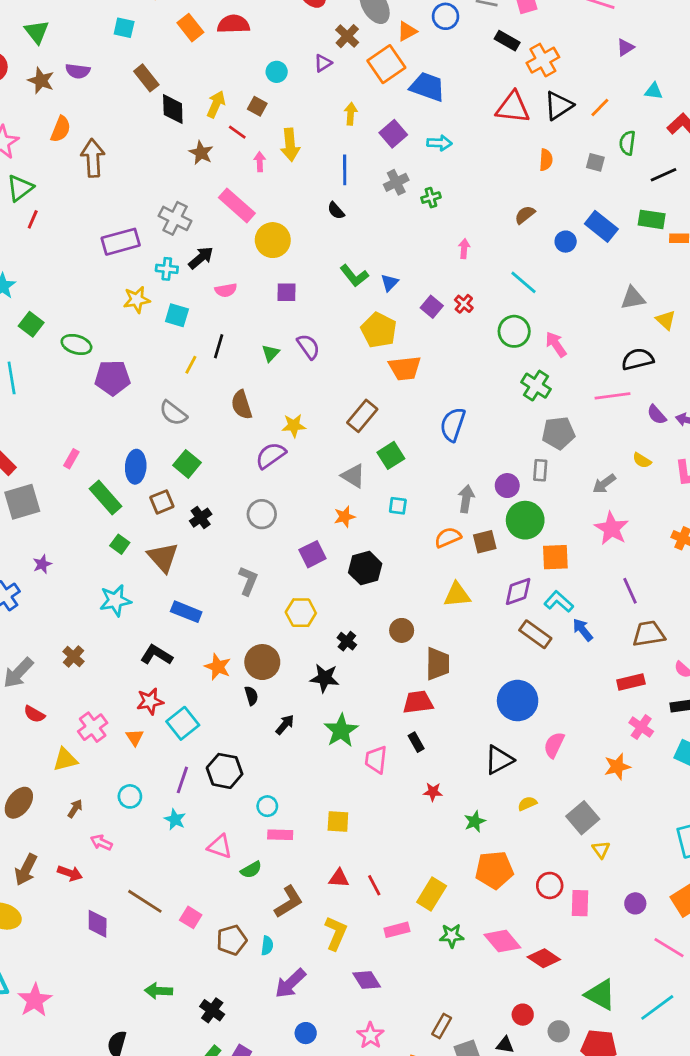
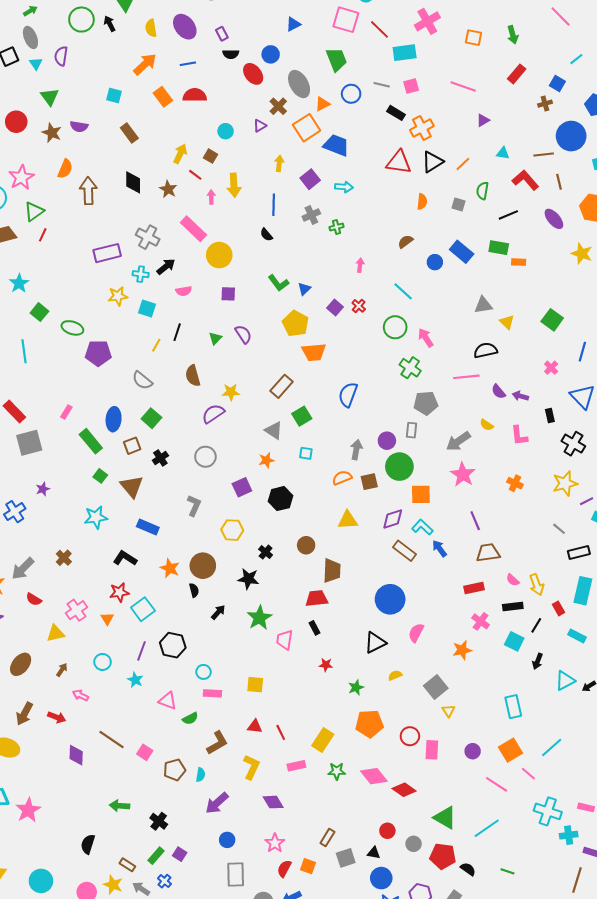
black diamond: (173, 109) -> (133, 182), moved
gray arrow: (604, 484) -> (458, 441), size x1.4

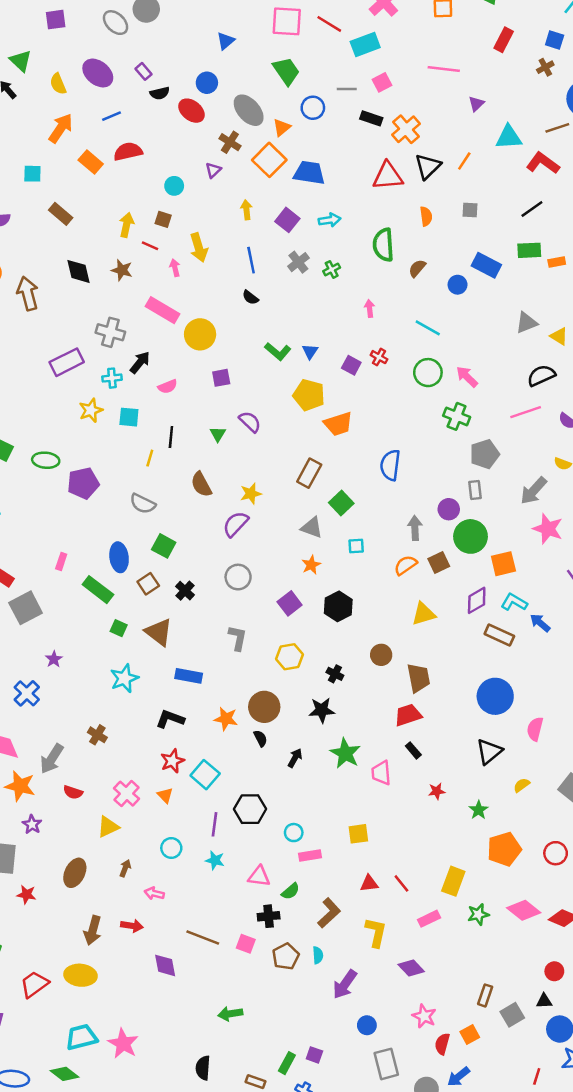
cyan triangle: (503, 153) -> (509, 137), size x1.6
green semicircle: (482, 191) -> (383, 245), moved, size x1.5
black cross: (159, 821) -> (269, 916), moved, turned -30
orange square: (308, 866) -> (470, 1034), turned -35

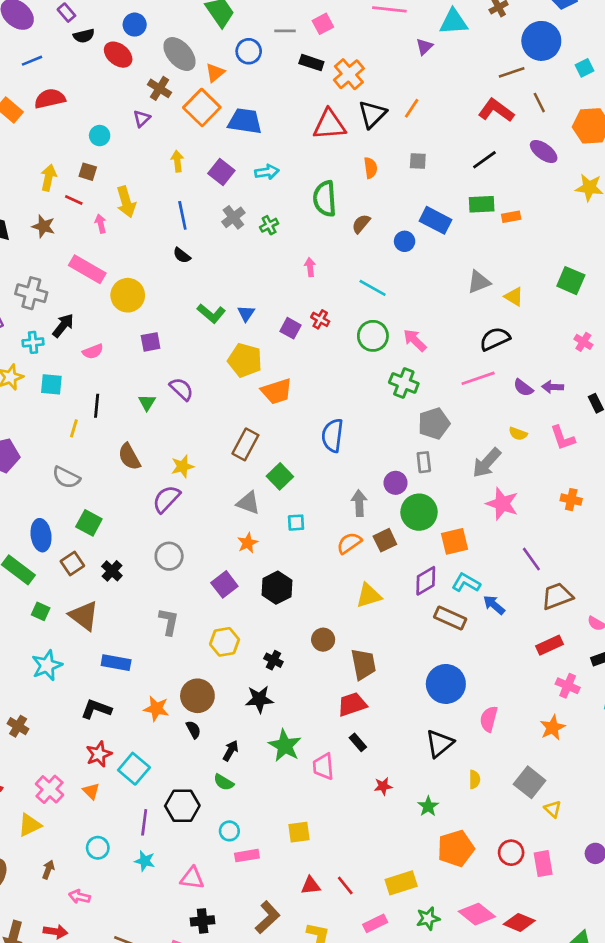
cyan triangle: (509, 137) -> (454, 22), moved
yellow semicircle: (522, 785) -> (474, 779), turned 126
yellow rectangle: (453, 881) -> (401, 883), turned 52
green semicircle: (291, 891) -> (224, 782), moved, turned 72

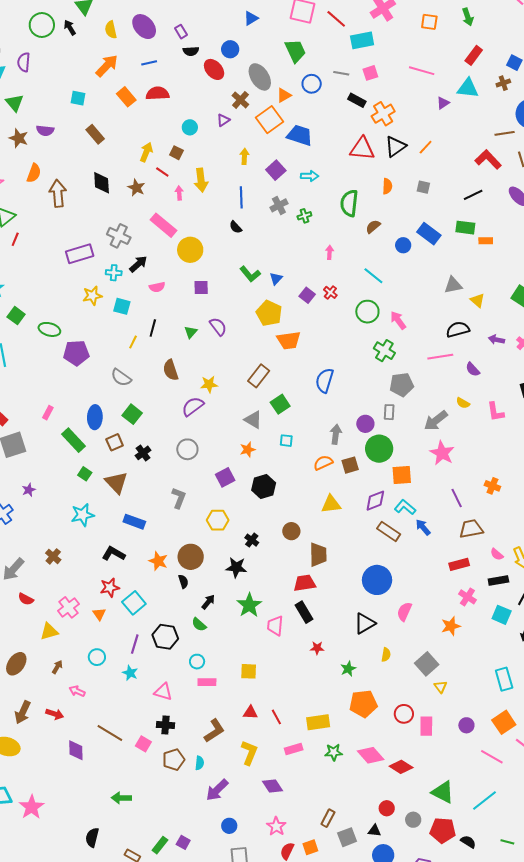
purple arrow: (553, 387) -> (496, 340), moved
orange cross: (571, 500) -> (492, 486), moved
black rectangle: (358, 742) -> (304, 612), size x1.5

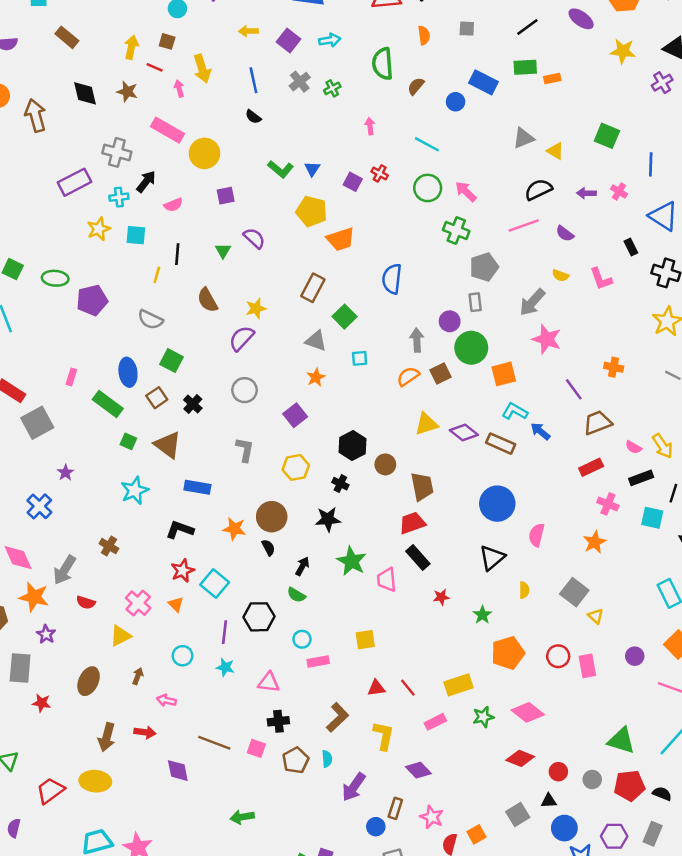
yellow arrow: (244, 156) -> (248, 31), turned -84
black hexagon: (264, 487) -> (353, 446), moved
purple diamond: (375, 501) -> (464, 433), moved, turned 70
red diamond: (401, 767) -> (520, 758), moved
brown rectangle: (328, 818) -> (395, 808), moved

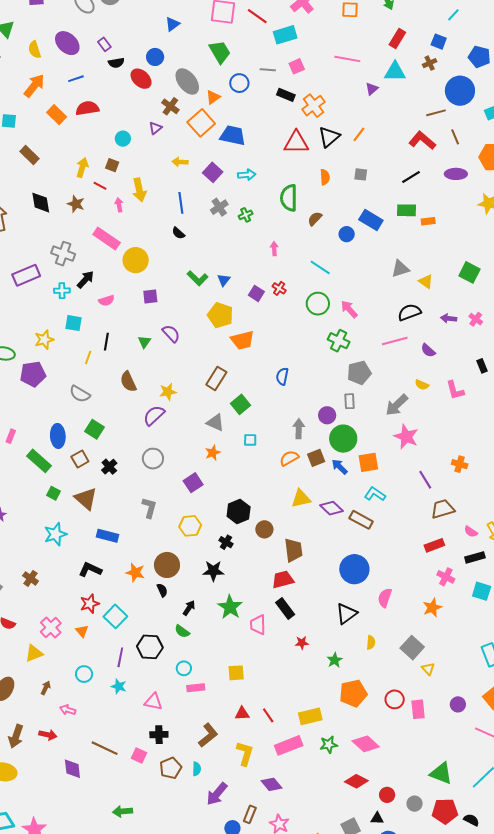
purple ellipse: (581, 19) -> (456, 174), turned -40
yellow star: (99, 229) -> (44, 340), moved
blue semicircle: (392, 279) -> (282, 376), size x0.7
blue arrow: (540, 431) -> (340, 467), moved
pink rectangle: (435, 722) -> (289, 745), size x1.5

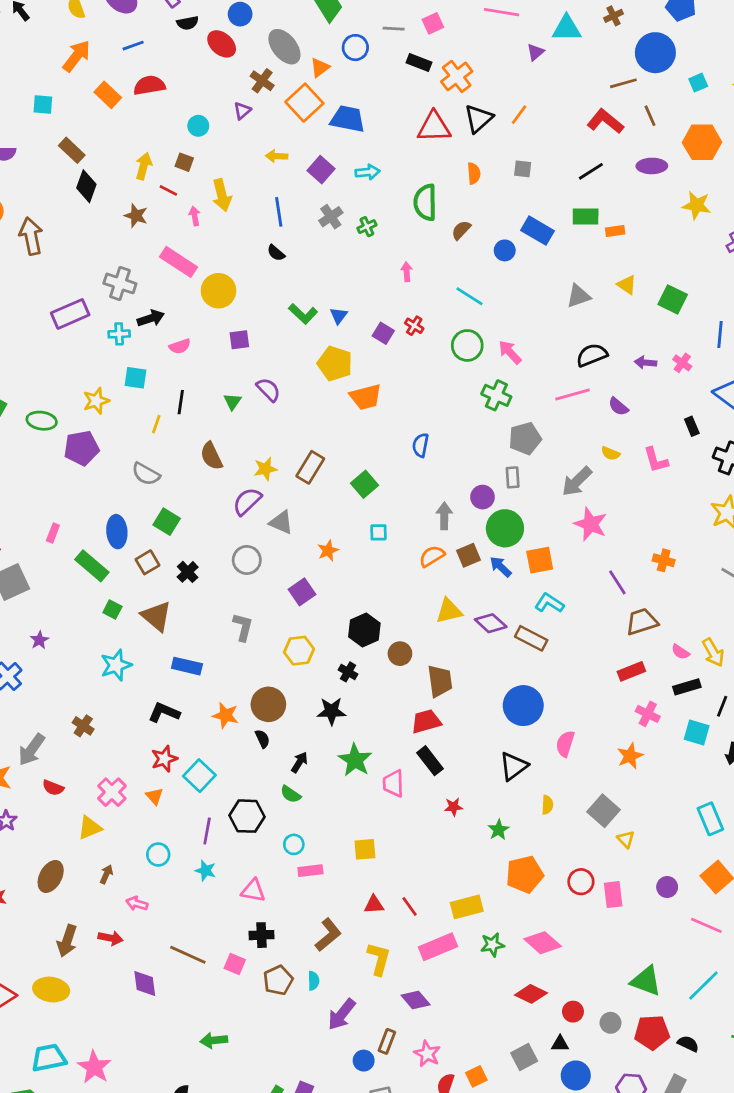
black diamond: (41, 203) -> (86, 186), moved, turned 30
black arrow: (85, 280) -> (151, 318), turned 30
yellow triangle: (426, 281) -> (627, 285), moved
brown rectangle: (216, 378) -> (310, 467), moved
gray triangle: (215, 423) -> (281, 522), moved

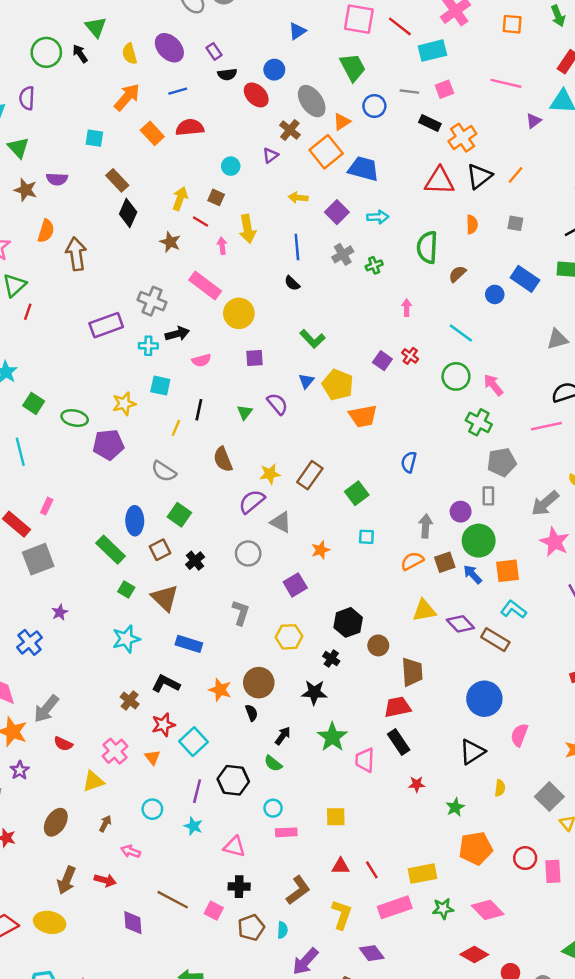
blue triangle: (339, 316) -> (306, 381), moved
pink rectangle: (53, 533) -> (47, 506), moved
brown cross: (83, 726) -> (130, 700), moved

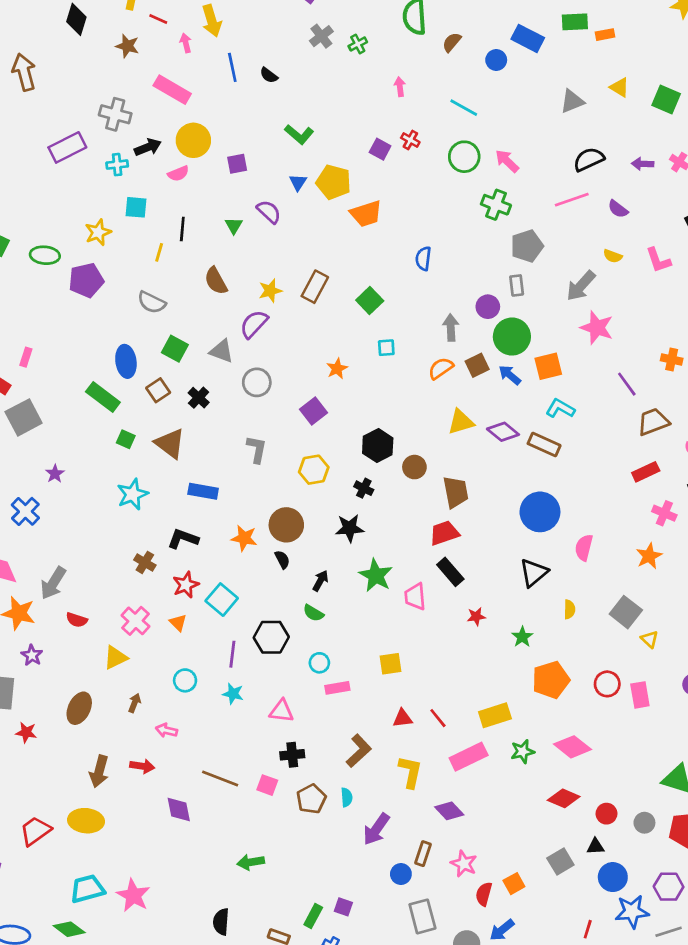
blue line: (297, 247) -> (232, 67), moved
yellow circle: (239, 313) -> (193, 140), moved
gray triangle: (281, 522) -> (222, 351), moved

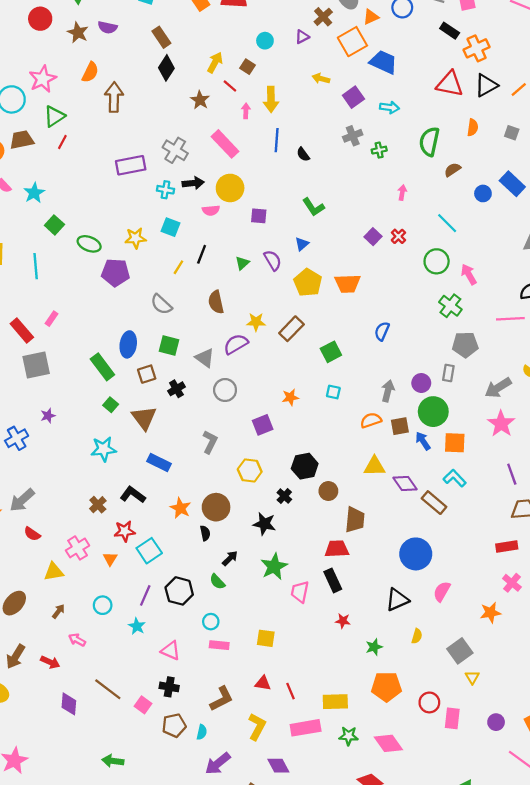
yellow pentagon: (334, 182) -> (308, 283), moved
green square: (175, 349) -> (169, 345), turned -30

